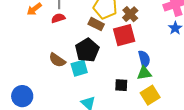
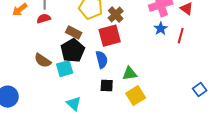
brown rectangle: (96, 24) -> (74, 33), moved
blue semicircle: (144, 59) -> (102, 60), moved

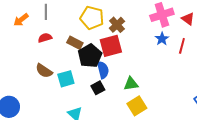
red semicircle: (44, 19) -> (45, 38), moved
black pentagon: (73, 51) -> (90, 56), moved
black square: (107, 86) -> (98, 88), moved, turned -32

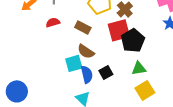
black pentagon: (90, 56) -> (133, 40), moved
blue semicircle: (103, 70) -> (87, 74), moved
brown semicircle: (44, 71) -> (86, 51), moved

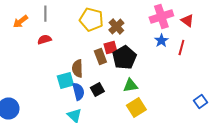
brown rectangle: (83, 27) -> (100, 56), moved, turned 42
red square: (119, 30) -> (110, 48), size x0.6
brown semicircle: (86, 51) -> (77, 68), turned 54

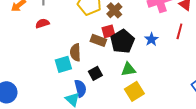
blue star: (161, 40) -> (151, 39), moved
brown rectangle: (100, 56) -> (98, 40), turned -49
blue semicircle: (78, 92) -> (80, 88), moved

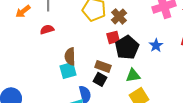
brown rectangle: (98, 40) -> (103, 66), moved
brown semicircle: (75, 52) -> (70, 56), moved
black square: (95, 73) -> (100, 79), turned -32

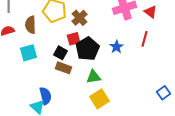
brown semicircle: (70, 56) -> (30, 25), moved
cyan square: (68, 70) -> (28, 53), moved
black square: (100, 79) -> (60, 53), moved

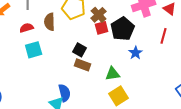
red square: (74, 39) -> (102, 28), moved
blue star: (116, 47) -> (136, 53), moved
black pentagon: (88, 49) -> (123, 29), moved
cyan square: (28, 53) -> (34, 50), moved

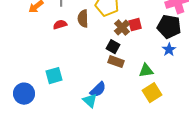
brown cross: (99, 15) -> (122, 28), moved
black pentagon: (123, 29) -> (169, 27), moved, turned -30
cyan square: (34, 50) -> (54, 76), moved
blue semicircle: (65, 93) -> (98, 90), turned 60

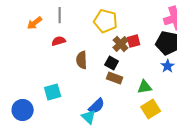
brown semicircle: (83, 19) -> (82, 60), moved

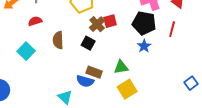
brown rectangle: (115, 78) -> (94, 72), moved
cyan square: (53, 92) -> (26, 51), moved, turned -30
blue semicircle: (97, 106) -> (85, 81), moved, turned 60

